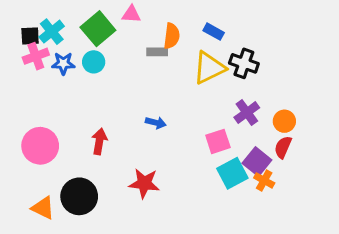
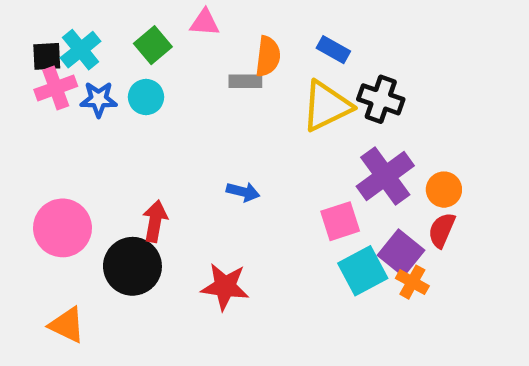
green square: (98, 29) -> (153, 45), size x0.7
purple cross: (247, 113) -> (385, 176), size x1.4
black circle: (79, 196) -> (132, 266), moved

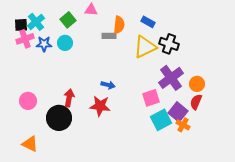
pink circle: (62, 228) -> (28, 101), size x0.7
red star: (225, 287) -> (100, 106), moved

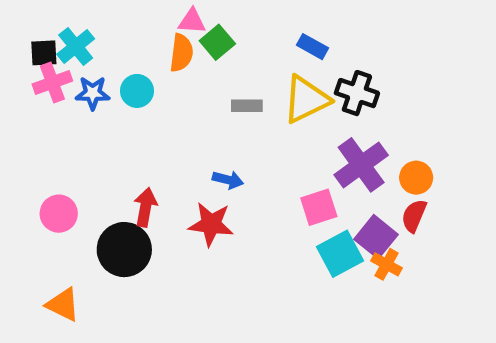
green square: (68, 20) -> (217, 42), moved
orange semicircle: (119, 25) -> (181, 53), moved
gray rectangle: (109, 36) -> (247, 106), moved

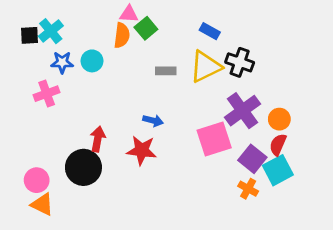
pink cross: (52, 82) -> (47, 94), moved
pink square: (319, 207) -> (214, 139), size x1.4
pink circle: (59, 214) -> (37, 180), moved
cyan square: (340, 254) -> (278, 170), moved
orange cross: (387, 264) -> (248, 189), moved

